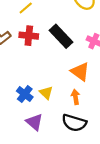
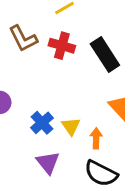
orange arrow: (76, 97) -> (96, 138), moved

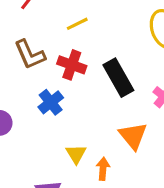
blue cross: (42, 123) -> (51, 102), moved

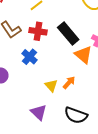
orange triangle: (133, 136) -> (83, 55), moved
orange arrow: (103, 169) -> (69, 83), moved, turned 48

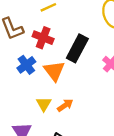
black rectangle: (68, 34) -> (77, 48), turned 55
orange triangle: (83, 55) -> (54, 71), moved

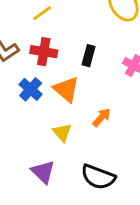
black rectangle: (77, 48) -> (88, 56), size x0.6
orange arrow: (65, 105) -> (102, 117), moved

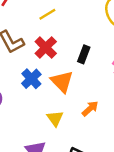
red cross: (44, 52) -> (46, 47), turned 30

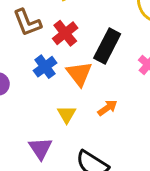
black rectangle: (84, 54) -> (107, 46), size x1.6

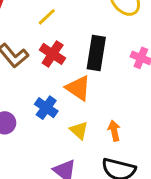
blue cross: (45, 67) -> (46, 108), moved
orange arrow: (107, 108) -> (114, 131), moved, turned -48

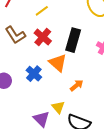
yellow triangle: (79, 130) -> (58, 107), moved
orange arrow: (114, 131) -> (77, 85), moved, turned 56

